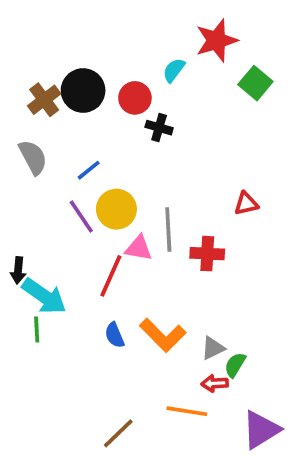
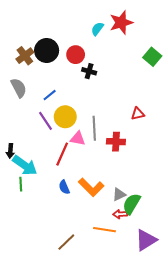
cyan semicircle: (174, 70) -> (97, 29), moved
green square: (255, 83) -> (152, 57), moved
green semicircle: (235, 365) -> (132, 204), size x1.5

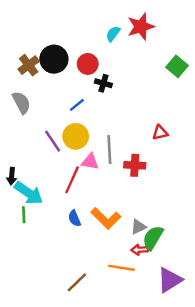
blue line: (50, 95) -> (77, 105), moved

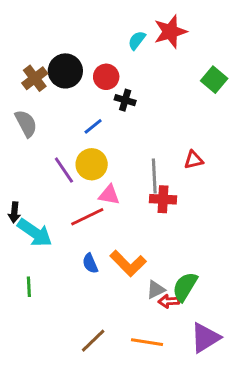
gray line: (109, 150) -> (154, 176), moved
red line: (72, 180) -> (87, 217), turned 40
green line: (24, 215) -> (29, 287), moved
gray triangle: (138, 227) -> (156, 290), moved
orange line: (121, 268) -> (147, 342), moved

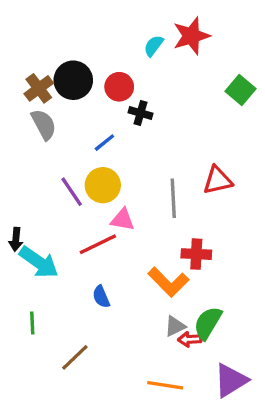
gray semicircle: (26, 123) -> (44, 124), moved
red triangle: (194, 160) -> (218, 180), size x1.4
red cross: (163, 199) -> (196, 254), moved
orange L-shape: (128, 263) -> (168, 282), moved
brown line: (93, 341) -> (75, 357), moved

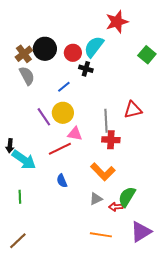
cyan semicircle: (154, 46) -> (94, 47), moved, size x1.6
red cross: (196, 254) -> (111, 140), moved
gray triangle: (175, 326) -> (96, 199), moved
brown line: (75, 357) -> (18, 241), moved

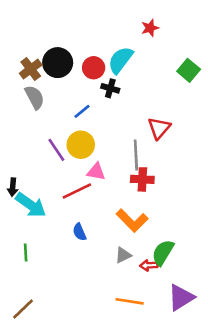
red star: (117, 22) -> (150, 28), size x0.6
red triangle: (133, 110) -> (159, 128), moved, turned -36

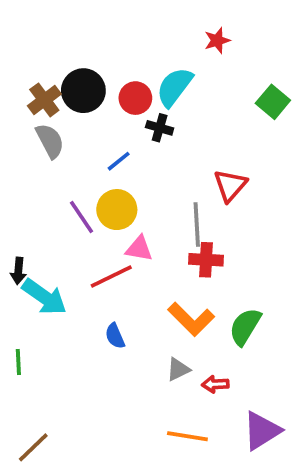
green line: (26, 253) -> (18, 362), moved
green semicircle: (163, 253) -> (245, 327), moved

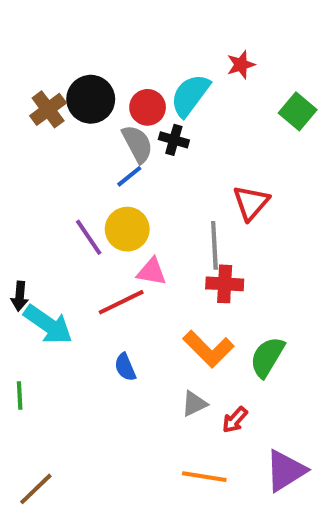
red star: (217, 40) -> (241, 65), moved
gray semicircle: (50, 141) -> (137, 144), moved
red arrow: (215, 384) -> (235, 420), turned -45

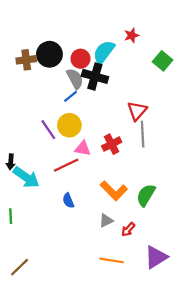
brown cross: (48, 109) -> (26, 60), turned 30
black cross: (174, 140) -> (95, 76), size x1.6
gray line: (214, 245) -> (143, 134), moved
red cross: (225, 284) -> (112, 144), moved, turned -30

